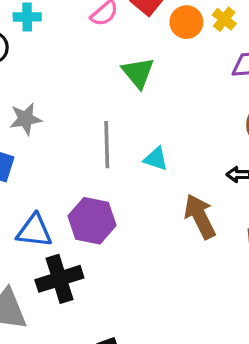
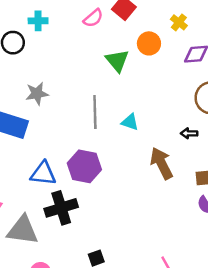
orange circle: (186, 22) -> (149, 43), moved

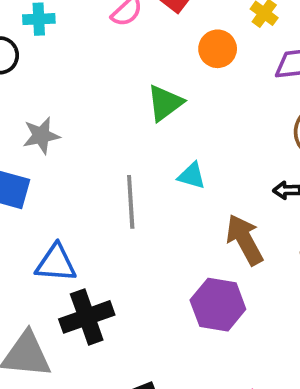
green triangle: (117, 61) -> (165, 103), moved, turned 35
gray line: (95, 112) -> (131, 202), moved
purple hexagon: (84, 166) -> (218, 305), moved

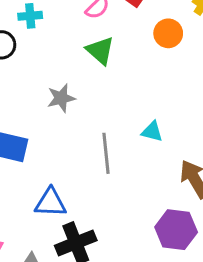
green triangle: (165, 103) -> (100, 51), moved, turned -40
gray star: (41, 136) -> (61, 98), moved

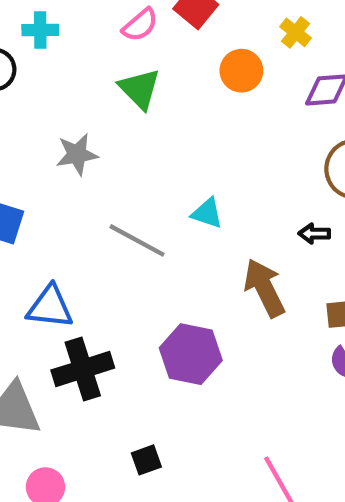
gray line: (106, 153) -> (137, 240), turned -60
purple hexagon: (176, 230) -> (191, 354), moved

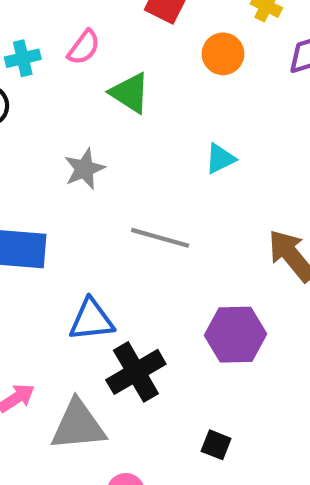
pink semicircle: (140, 25) -> (84, 47), moved
cyan triangle: (207, 213) -> (220, 159), moved, turned -32
black square: (146, 460) -> (216, 445), turned -36

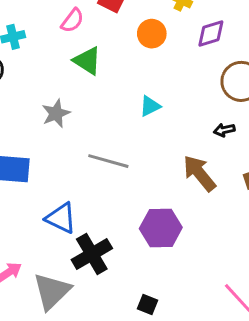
pink semicircle: (84, 47) -> (72, 20), moved
blue triangle: (91, 320) -> (61, 218), turned 32
gray triangle: (78, 425) -> (52, 291), turned -39

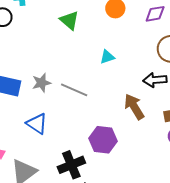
gray star: (56, 113) -> (41, 83), moved
black arrow: (224, 130) -> (155, 80), size x1.6
black cross: (92, 254) -> (71, 165), moved

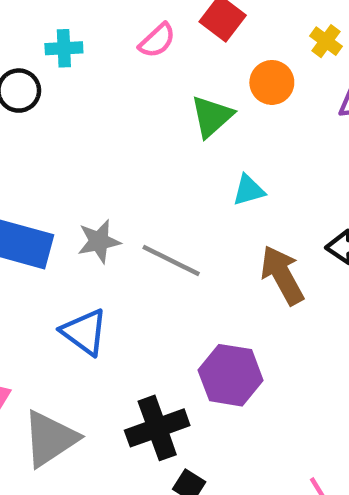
green triangle: (69, 20) -> (212, 116), moved, turned 35
brown arrow: (134, 107) -> (282, 275), moved

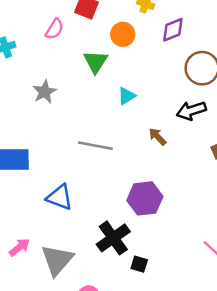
gray star: (99, 241) -> (45, 92), moved
brown arrow: (282, 275) -> (157, 137), size x0.6

